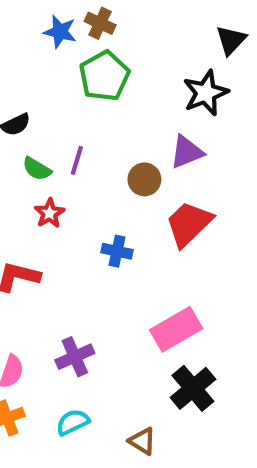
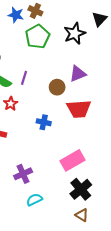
black star: (206, 93) -> (75, 34), moved
red trapezoid: (189, 224) -> (79, 109), turned -140
cyan semicircle: (73, 422) -> (34, 200), moved
brown triangle: (142, 441) -> (82, 215), moved

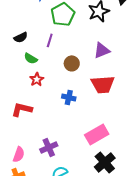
purple line: (24, 78) -> (50, 40), moved
brown circle: (57, 87) -> (72, 63), moved

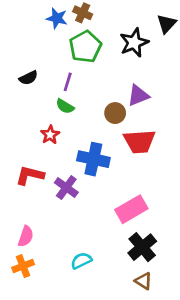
green semicircle: (31, 58) -> (65, 106), moved
brown circle: (72, 63) -> (115, 113), moved
blue cross: (69, 97) -> (93, 159), size x1.6
purple cross: (49, 147) -> (66, 188), moved, turned -30

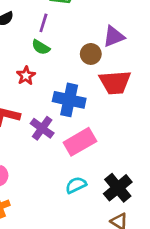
pink rectangle: (131, 209) -> (80, 142), moved
cyan semicircle: (81, 261) -> (76, 185), moved

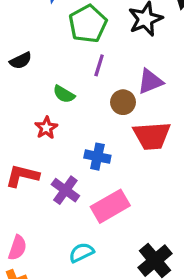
purple line: (43, 23) -> (99, 65), moved
blue cross: (69, 100) -> (97, 157), size x0.7
cyan semicircle: (76, 185) -> (81, 253), moved

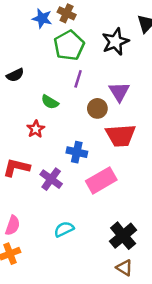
purple triangle: (150, 81) -> (119, 92), turned -40
pink rectangle: (110, 206) -> (101, 180), moved

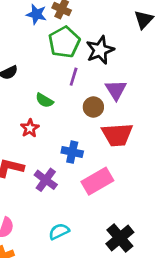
black star: (115, 42) -> (100, 50), moved

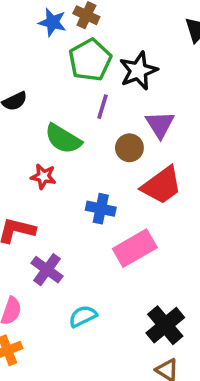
green semicircle: (44, 100) -> (63, 139), size x1.5
red star: (30, 128) -> (43, 176), turned -30
red trapezoid: (117, 135) -> (162, 185), turned -32
purple cross: (46, 180) -> (47, 270), moved

